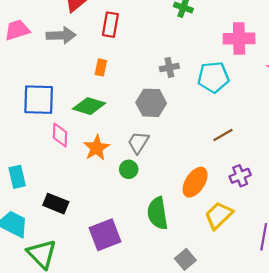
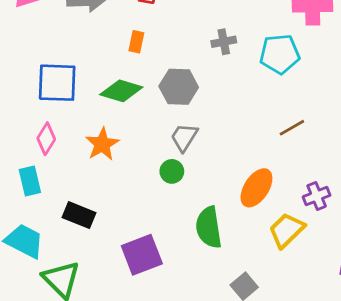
gray hexagon: (151, 103) -> (179, 87), moved
pink diamond: (60, 135) -> (46, 139), moved, turned 30
orange star: (96, 148) -> (102, 144), moved
purple cross: (240, 176) -> (317, 196), moved

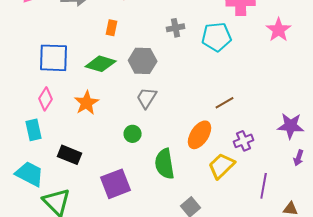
brown line: (292, 128) -> (225, 103), moved
green circle: (172, 171) -> (133, 134), moved

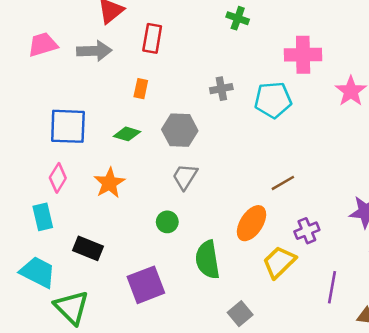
green diamond: (101, 64) -> (127, 134), size x0.7

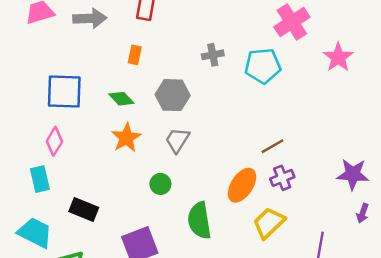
pink cross: (303, 55) -> (292, 22), turned -32
green diamond: (127, 134) -> (121, 99), turned 30
orange star: (109, 183) -> (126, 138), moved
purple cross: (307, 231) -> (282, 178), moved

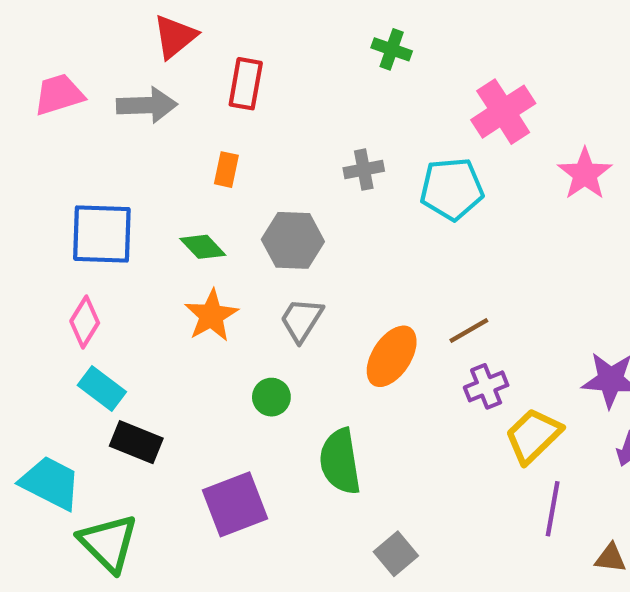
cyan rectangle: (40, 179) -> (102, 388), moved, turned -40
orange ellipse: (242, 185) -> (392, 356), moved
yellow trapezoid: (269, 223) -> (533, 436), moved

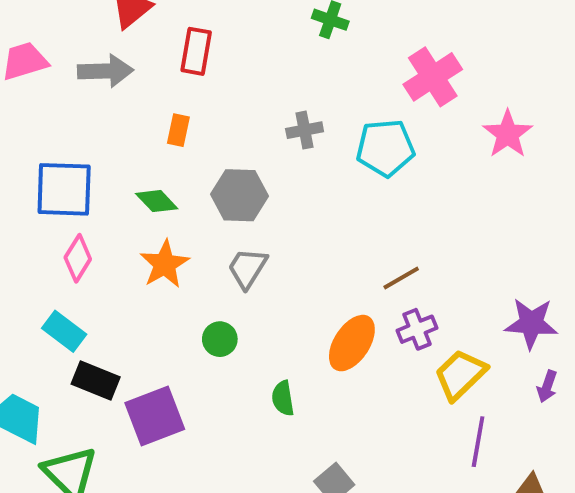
pink diamond: (85, 322) -> (78, 258), moved
orange ellipse: (392, 356) -> (352, 343), moved
green semicircle: (340, 461) -> (283, 398), size x0.6
purple square: (235, 504) -> (155, 416), moved

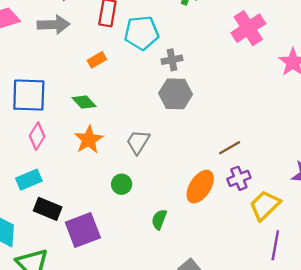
orange rectangle: (178, 130) -> (97, 60), turned 48
cyan pentagon: (385, 148) -> (142, 33), moved
gray hexagon: (240, 195) -> (176, 94), moved
cyan rectangle: (64, 331) -> (29, 180), turned -60
green semicircle: (283, 398) -> (159, 219), turned 30

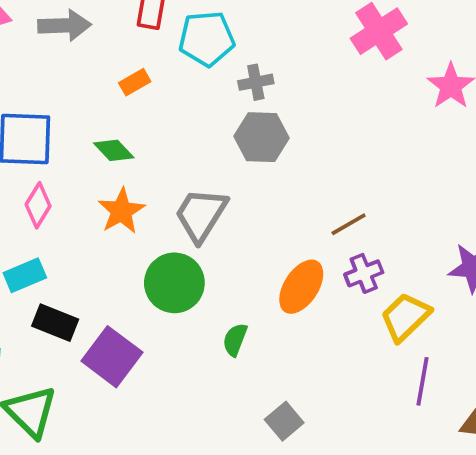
gray trapezoid: (138, 142) -> (201, 215), size x1.4
green circle: (122, 184) -> (174, 283), size x1.8
purple square: (83, 230) -> (112, 357), turned -32

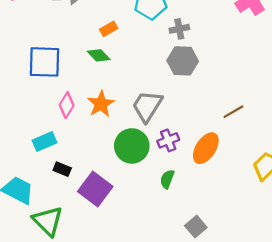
green diamond: (114, 150) -> (99, 55), moved
pink diamond: (38, 205) -> (67, 105), moved
purple cross: (364, 273) -> (168, 140), moved
black rectangle: (55, 323) -> (62, 169), size x0.7

